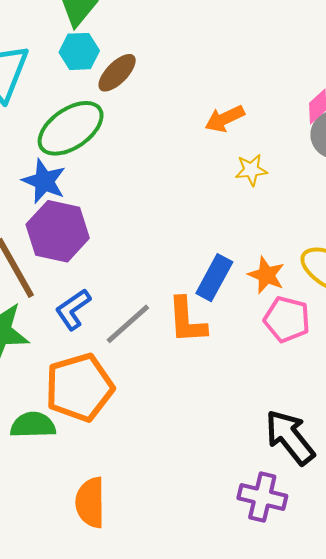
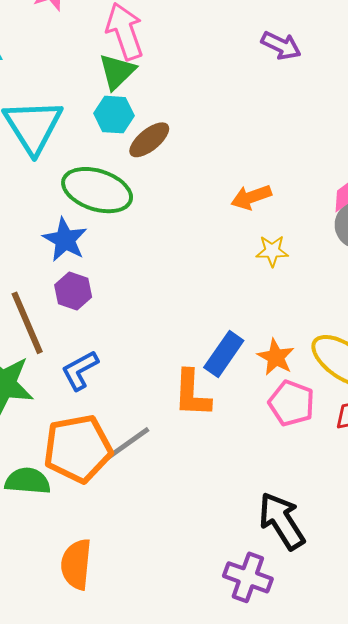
green ellipse: (71, 128) -> (97, 190), turned 46
purple hexagon: (58, 231) -> (73, 291), size x0.6
gray line: (128, 324) -> (127, 444), moved

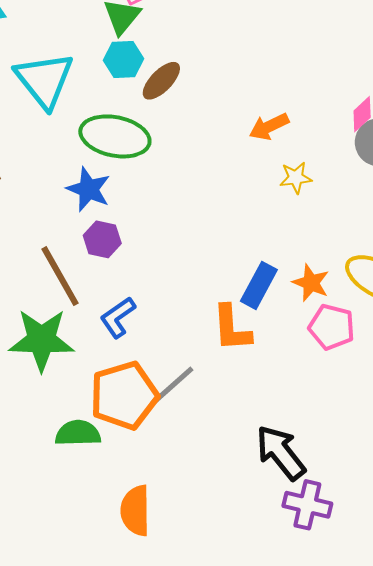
black arrow: (282, 521) -> (281, 453), moved

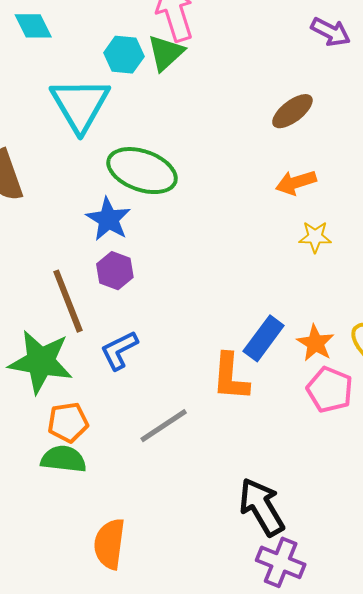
cyan hexagon: (123, 59) -> (124, 55), moved
brown ellipse: (161, 81) -> (292, 111), moved
orange pentagon: (124, 395) -> (68, 422), moved, size x0.6

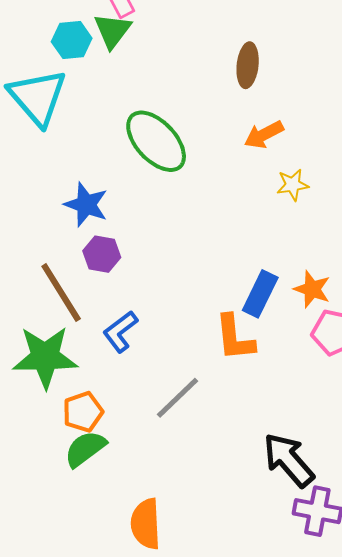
brown ellipse: (292, 111) -> (248, 65), turned -36
green ellipse: (142, 171) -> (156, 141), moved, turned 38
green semicircle: (63, 459) -> (85, 449), turned -33

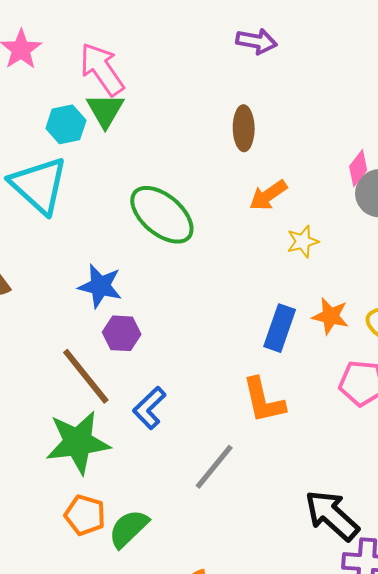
orange star: (312, 289) -> (330, 316), moved
blue rectangle: (260, 294) -> (280, 328), moved
orange pentagon: (83, 412) -> (85, 515), moved, turned -30

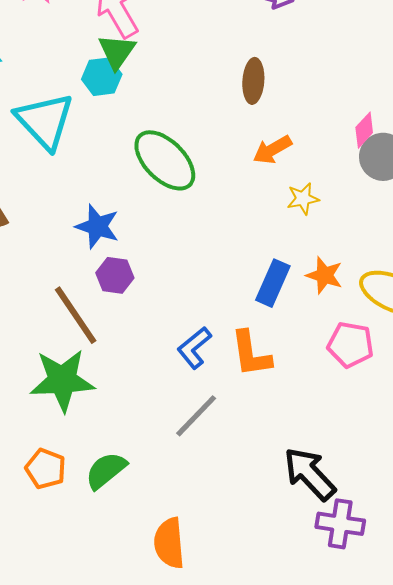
cyan hexagon: (66, 124) -> (102, 77), moved
blue L-shape: (149, 408) -> (194, 348), moved
orange pentagon: (85, 515) -> (46, 469), moved

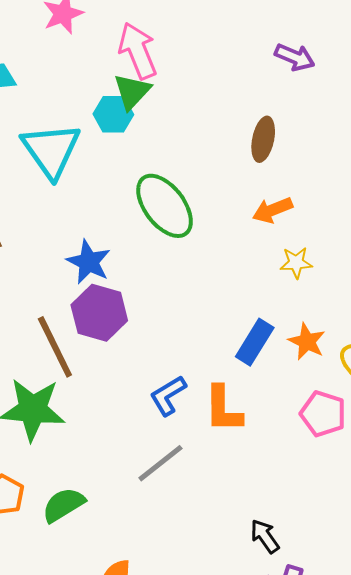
purple hexagon: (115, 275) -> (99, 313), size x1.5
black arrow: (310, 474) -> (265, 536), size x0.6

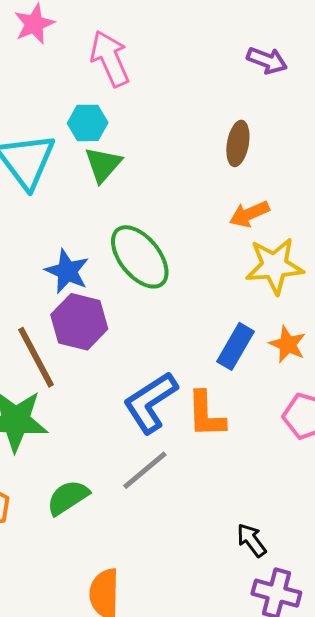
green triangle: (132, 91) -> (103, 165), moved
green ellipse: (165, 206) -> (140, 257), moved
yellow star: (296, 263) -> (274, 266), size x1.8
blue L-shape: (168, 395) -> (150, 402), size x1.5
green semicircle: (63, 505) -> (68, 497), moved

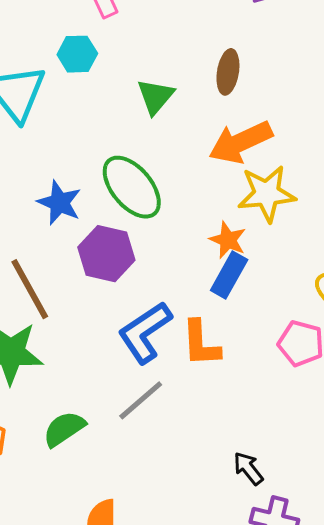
green triangle: (103, 165) -> (155, 97), moved
orange arrow: (249, 214) -> (241, 142), size x1.6
purple hexagon: (79, 322) -> (106, 254), moved
orange star: (288, 344) -> (228, 240), moved

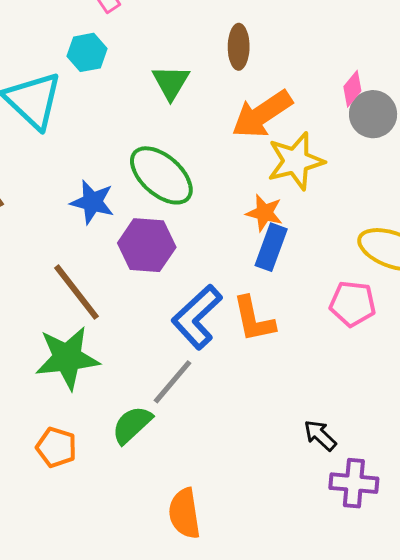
gray line: (141, 400) -> (172, 382), moved

